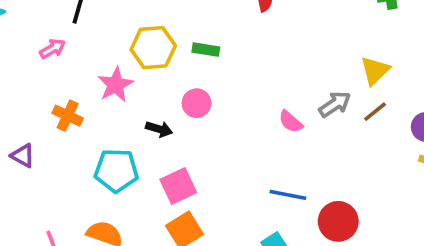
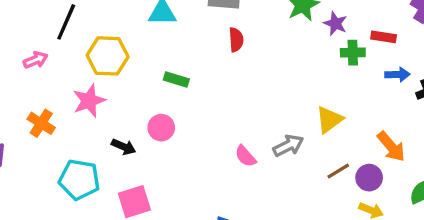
yellow hexagon: (153, 48) -> (108, 56), moved
brown line: (375, 112) -> (338, 171), moved

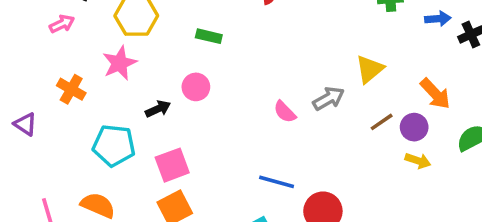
black arrow: (124, 147) -> (158, 109), turned -45

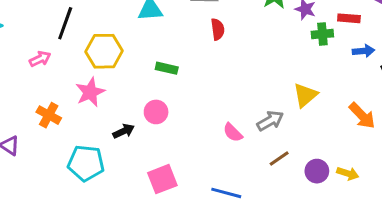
brown line: (382, 122) -> (279, 158), moved
purple circle: (414, 127) -> (317, 171), moved
pink square: (172, 165) -> (162, 179), moved

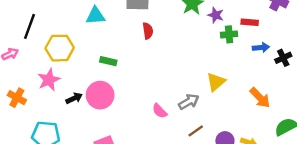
pink circle: (156, 112) -> (100, 95), size x1.5
black arrow: (124, 131) -> (74, 98), moved

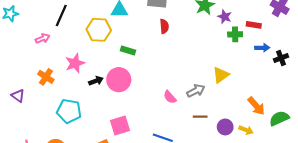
yellow hexagon: (60, 48) -> (99, 30), moved
orange arrow: (260, 98) -> (256, 106), moved
brown line: (196, 131) -> (200, 117), turned 32

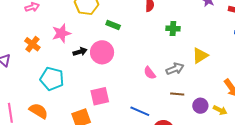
green cross: (235, 34) -> (173, 28), moved

